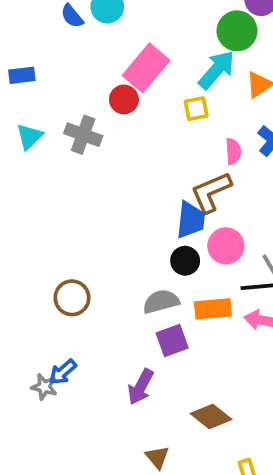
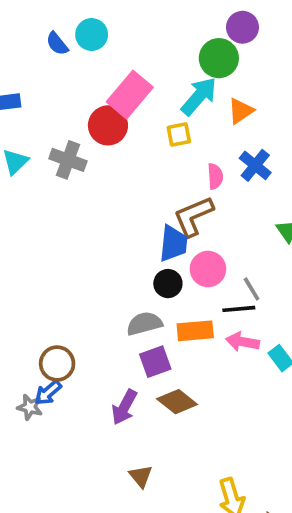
red circle: (124, 99) -> (108, 125), size x1.4
brown circle: (72, 298) -> (57, 363), moved
brown diamond: (211, 416) -> (177, 402), moved

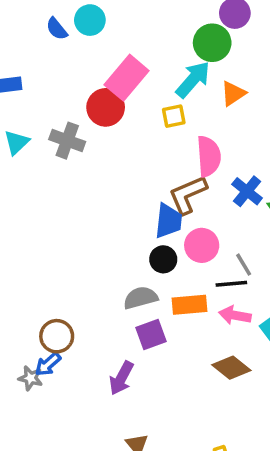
blue cross: (255, 165) -> (247, 191), moved
pink semicircle: (215, 176) -> (209, 156), size x1.6
brown diamond: (177, 402) -> (231, 368), moved

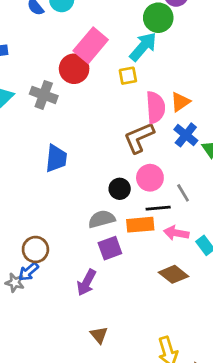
orange triangle: (233, 93) -> (180, 102), moved
blue trapezoid: (168, 221) -> (56, 158), moved
black line: (231, 284) -> (158, 208), moved

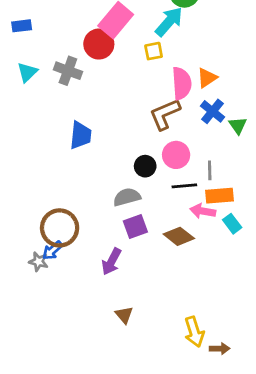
gray line: (183, 193) -> (210, 170), turned 30
orange rectangle: (140, 225) -> (220, 196), moved
brown circle: (35, 249) -> (60, 228), size x1.4
brown diamond: (173, 274) -> (179, 236), moved

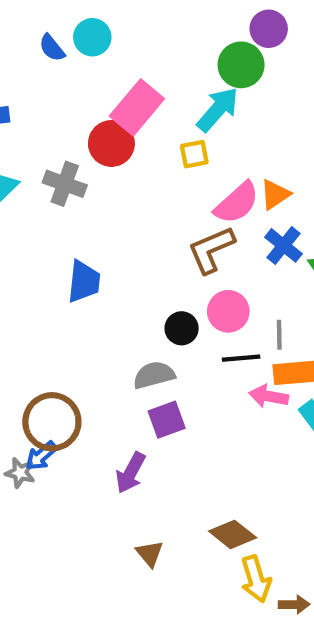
pink semicircle: (182, 83) -> (237, 203), turned 52
brown diamond: (179, 236) -> (233, 534), moved

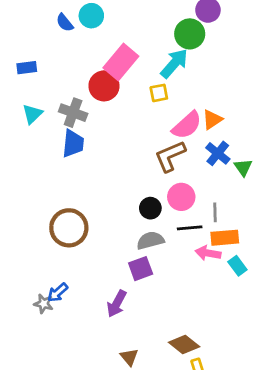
blue trapezoid: (84, 282) -> (73, 144), moved
gray semicircle: (154, 375) -> (150, 240), moved
brown circle: (52, 422) -> (69, 228), moved

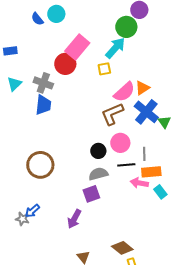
blue cross: (218, 153) -> (146, 112), size x1.4

